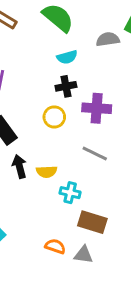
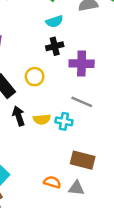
yellow circle: (54, 117) -> (35, 77), moved
cyan cross: (70, 193) -> (64, 121), moved

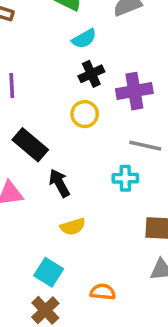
yellow circle: (35, 77) -> (85, 114), moved
yellow semicircle: (42, 119) -> (73, 227), moved
orange semicircle: (52, 182) -> (103, 292), moved

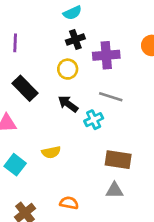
cyan cross: (125, 178) -> (94, 120), turned -30
black arrow: (59, 183) -> (68, 104), moved, turned -30
cyan square: (49, 272) -> (15, 165), moved

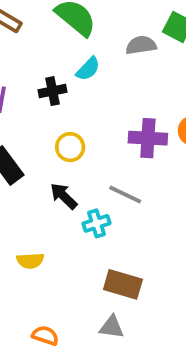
cyan semicircle: (72, 13) -> (88, 69), turned -30
black cross: (75, 40) -> (53, 91), moved
purple cross: (106, 55) -> (148, 138), moved

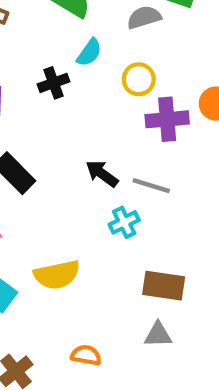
yellow circle: (70, 147) -> (139, 79), moved
black arrow: (64, 196) -> (102, 174), moved
yellow semicircle: (30, 261) -> (57, 275), size x1.5

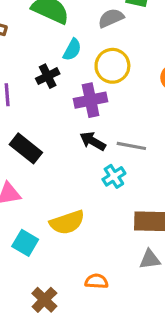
yellow circle: (139, 79) -> (112, 66), size x1.4
purple cross: (167, 119) -> (91, 100), moved

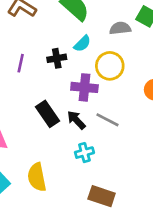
gray line: (131, 146) -> (108, 120), moved
black rectangle: (26, 148) -> (47, 114), moved
yellow semicircle: (67, 222) -> (37, 177), turned 80

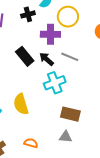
cyan cross: (84, 153) -> (55, 83), size x1.5

